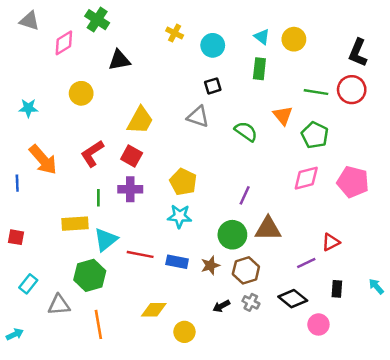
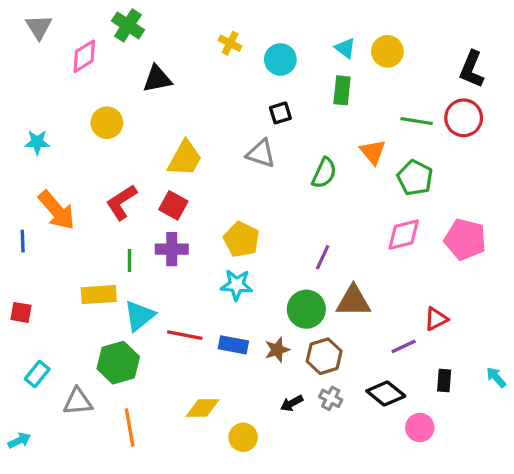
gray triangle: (30, 21) -> (39, 27), turned 40
green semicircle: (246, 131) -> (324, 173), turned 80

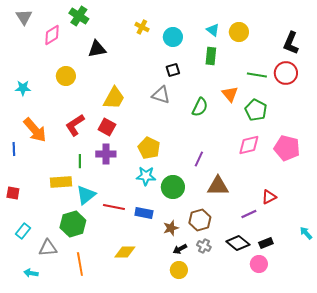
green circle: (306, 309) -> (173, 187), moved
brown star: (277, 350) -> (171, 228), moved
black rectangle: (444, 380) -> (266, 243), moved, turned 64
yellow circle: (243, 437) -> (179, 270), moved
cyan arrow: (19, 440) -> (31, 273), moved, turned -144

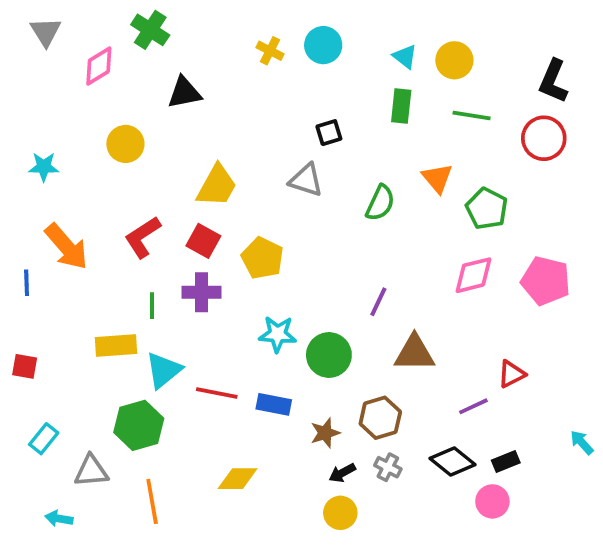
cyan circle: (173, 37) -> (323, 45), moved
green line: (257, 75) -> (472, 115), moved
yellow pentagon: (149, 148) -> (262, 258), moved

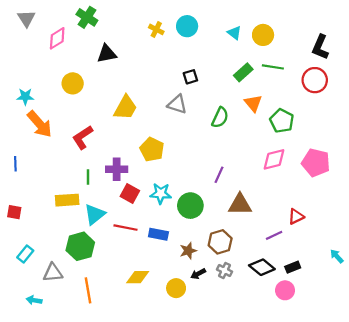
green rectangle: (401, 106) -> (243, 72), moved, turned 42
red square: (203, 241) -> (130, 193), moved
orange arrow: (67, 247) -> (40, 124), moved
yellow circle: (340, 513) -> (176, 288), moved

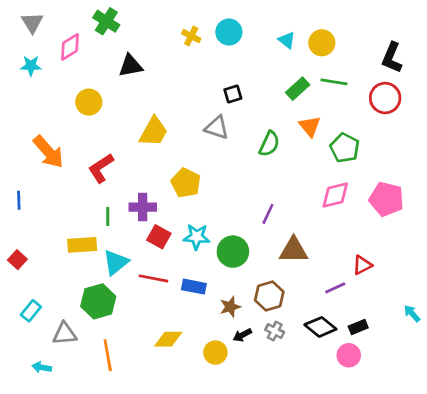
cyan star: (25, 97) -> (31, 66), moved
red square: (14, 212) -> (17, 260), turned 32

